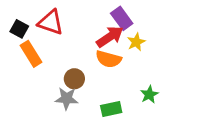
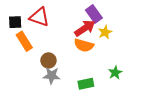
black square: (19, 29) -> (15, 22), turned -32
brown circle: (74, 79) -> (48, 60), moved

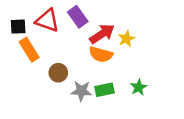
purple rectangle: (94, 14) -> (78, 17), moved
gray star: (52, 76) -> (81, 91), moved
green rectangle: (86, 84) -> (104, 90), moved

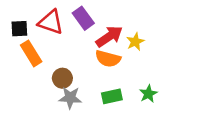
gray star: (81, 91) -> (70, 98), moved

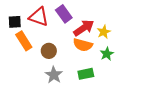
brown circle: (62, 78) -> (49, 51), moved
green star: (148, 94) -> (107, 54), moved
gray star: (70, 98) -> (54, 75), turned 30

